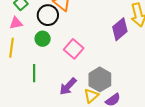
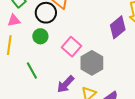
green line: (34, 73) -> (32, 71), turned -30
gray hexagon: (100, 79) -> (92, 63), moved

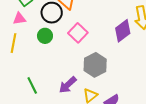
pink square: (71, 47) -> (78, 33), moved
green line: (32, 71) -> (32, 85), moved

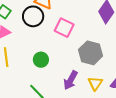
green circle: (45, 36) -> (41, 60), moved

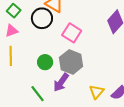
gray hexagon: (90, 53) -> (71, 62), moved
purple arrow: (71, 80) -> (61, 82), moved

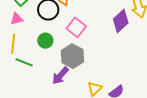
green circle: (45, 62) -> (45, 41), moved
green line: (38, 94) -> (24, 62), moved, turned -36

